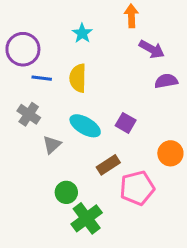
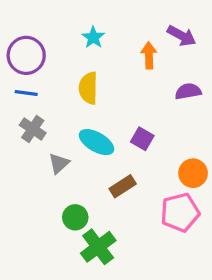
orange arrow: (131, 16) -> (149, 55), moved
purple arrow: (152, 49) -> (182, 36), moved
blue line: (42, 78) -> (26, 93), moved
pink pentagon: (137, 188) -> (180, 212), moved

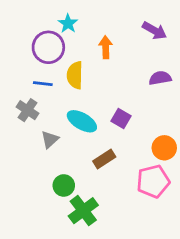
cyan star: (93, 37) -> (68, 24), moved
purple circle: (26, 55) -> (48, 47), moved
orange arrow: (149, 55) -> (106, 47), moved
blue line: (26, 93) -> (43, 84), moved

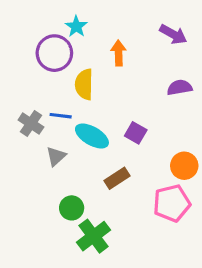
blue line: (43, 84) -> (61, 116), moved

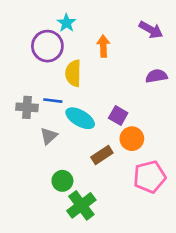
gray cross: (31, 123) -> (27, 107), turned -30
orange circle: (184, 166) -> (132, 139), moved

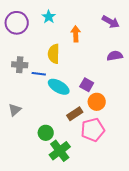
purple circle: (47, 46) -> (17, 23), moved
gray cross: (27, 107) -> (20, 65), moved
gray triangle: (49, 136) -> (15, 110), moved
pink pentagon: (150, 177) -> (93, 130), moved

